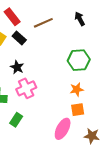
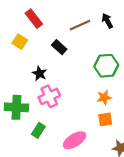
brown line: (43, 23) -> (80, 25), moved
black rectangle: (19, 38) -> (59, 47), moved
pink ellipse: (63, 129) -> (74, 140), moved, turned 30

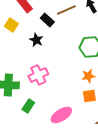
black rectangle: (59, 47) -> (47, 20), moved
black star: (39, 73) -> (36, 40), moved

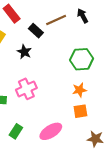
green rectangle: (28, 106) -> (16, 131), moved

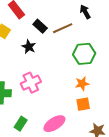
brown line: (56, 20) -> (63, 28), moved

